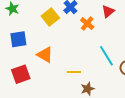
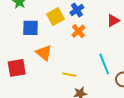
orange cross: (87, 23) -> (78, 31), moved
blue square: (18, 39) -> (31, 28), moved

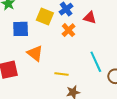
yellow square: (55, 17) -> (45, 17), turned -36
red triangle: (113, 21) -> (90, 18), moved, turned 48

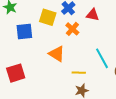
orange triangle: (35, 53) -> (57, 54), moved
yellow line: (61, 74) -> (79, 73), moved

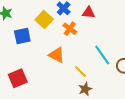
yellow square: (48, 17) -> (44, 19), turned 30
yellow line: (79, 73) -> (80, 72), turned 48

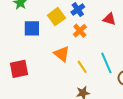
red triangle: (89, 13) -> (109, 19), moved
yellow line: (80, 72) -> (82, 67), moved

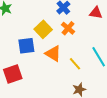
yellow square: (56, 17) -> (43, 29), moved
blue square: (32, 28) -> (26, 46), moved

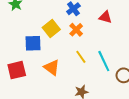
orange triangle: (53, 54) -> (52, 67), moved
yellow line: (75, 64) -> (81, 57), moved

